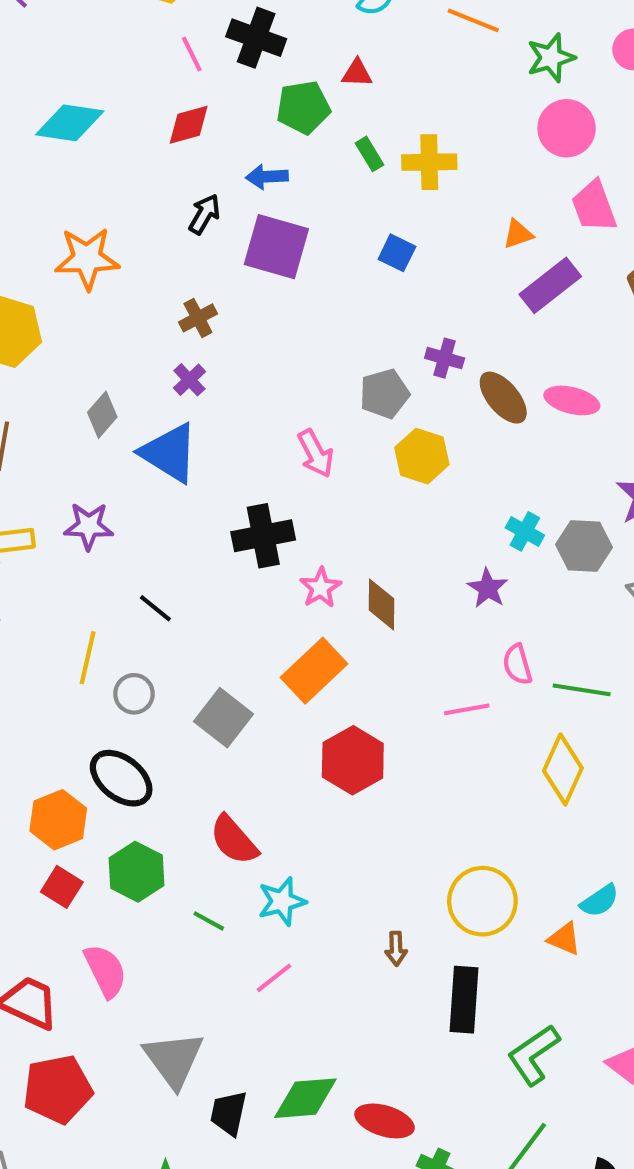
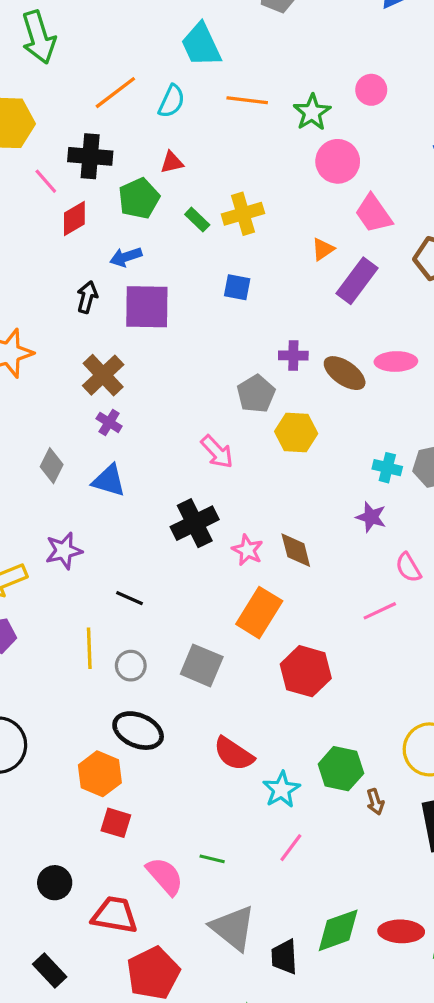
red diamond: (189, 125) -> (74, 218), moved
brown cross: (198, 318) -> (103, 375), size x1.5
blue triangle: (169, 453) -> (109, 481), size x0.7
green hexagon: (137, 872) -> (341, 769), moved
green line: (209, 921) -> (212, 859), moved

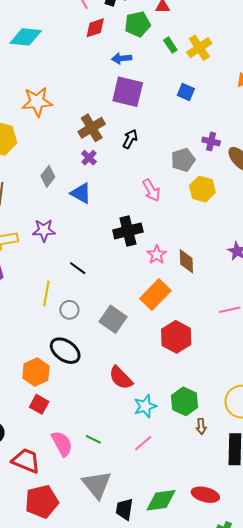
yellow cross: (243, 214) -> (199, 48), turned -30
black arrow: (87, 297) -> (130, 139), moved
red ellipse: (401, 931) -> (205, 495), moved

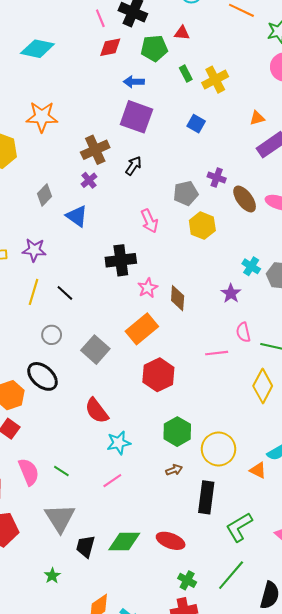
yellow line: (46, 294) -> (34, 292), moved
green hexagon: (185, 401) -> (177, 432), moved
brown arrow: (201, 426) -> (174, 470), turned -112

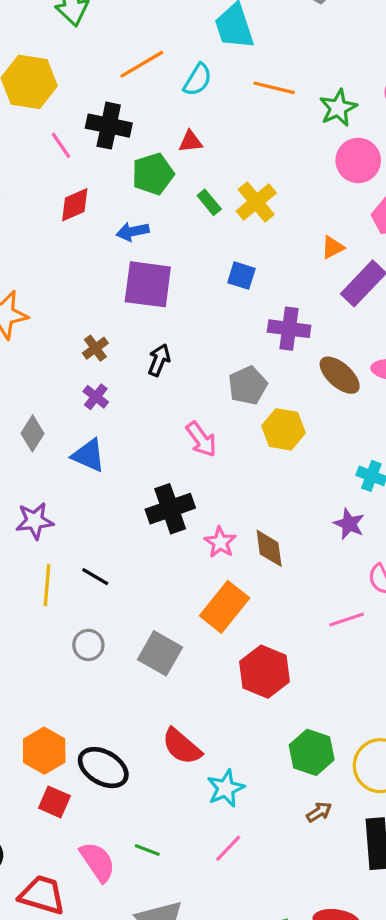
red diamond: (110, 47) -> (75, 205), moved
brown cross: (95, 150) -> (95, 348), size x0.6
purple cross: (217, 178) -> (289, 329), moved, size x1.4
black ellipse: (43, 376) -> (103, 768), moved

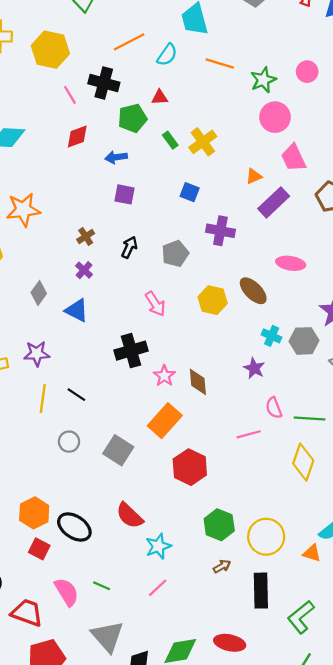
purple square: (148, 284) -> (125, 194), size x0.6
brown ellipse: (340, 375) -> (253, 291), moved
gray pentagon: (248, 385) -> (175, 254), moved

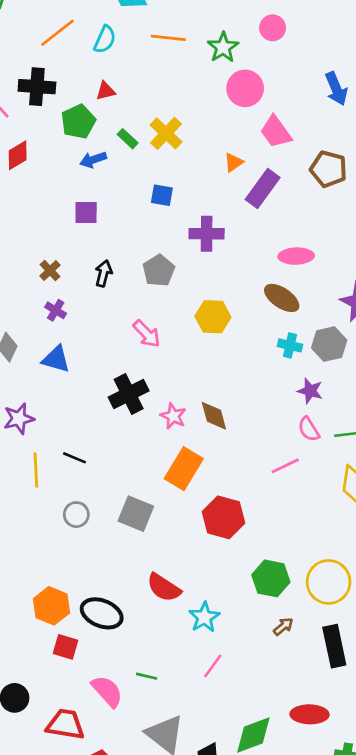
blue arrow: (116, 157) -> (93, 160), moved
brown ellipse: (253, 291) -> (282, 298), moved
purple star: (254, 368) -> (310, 391), moved

